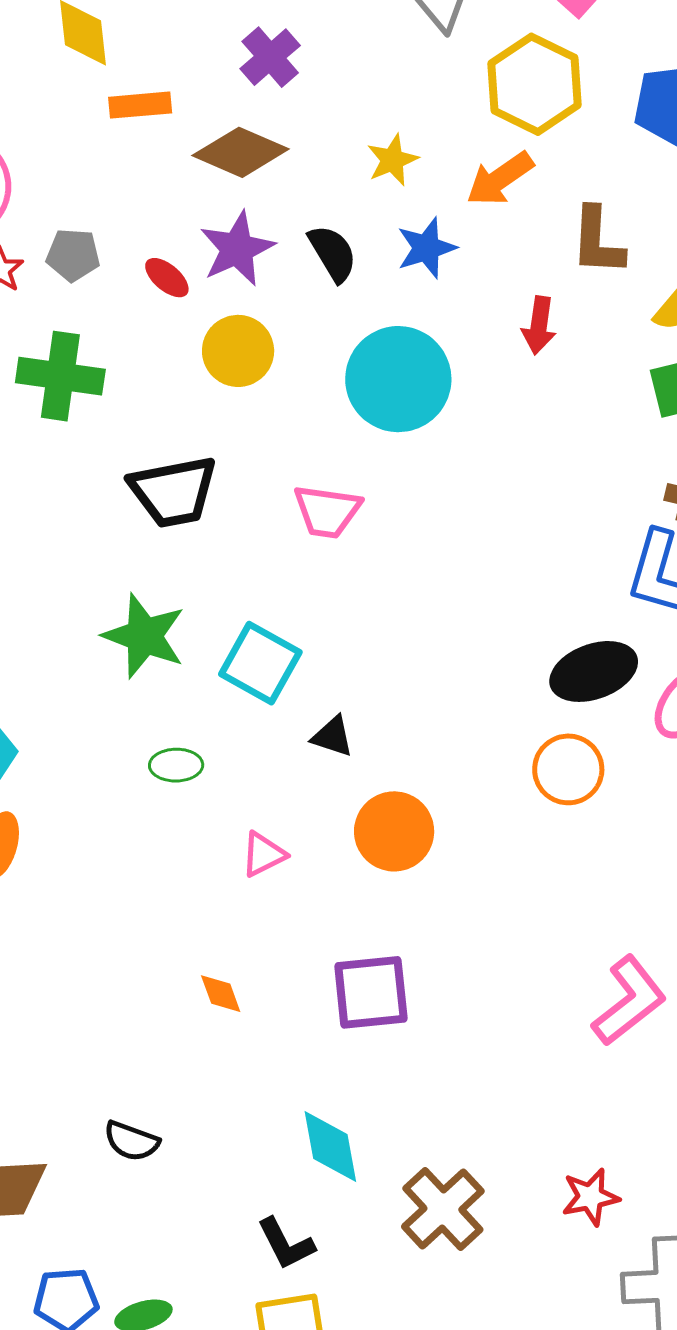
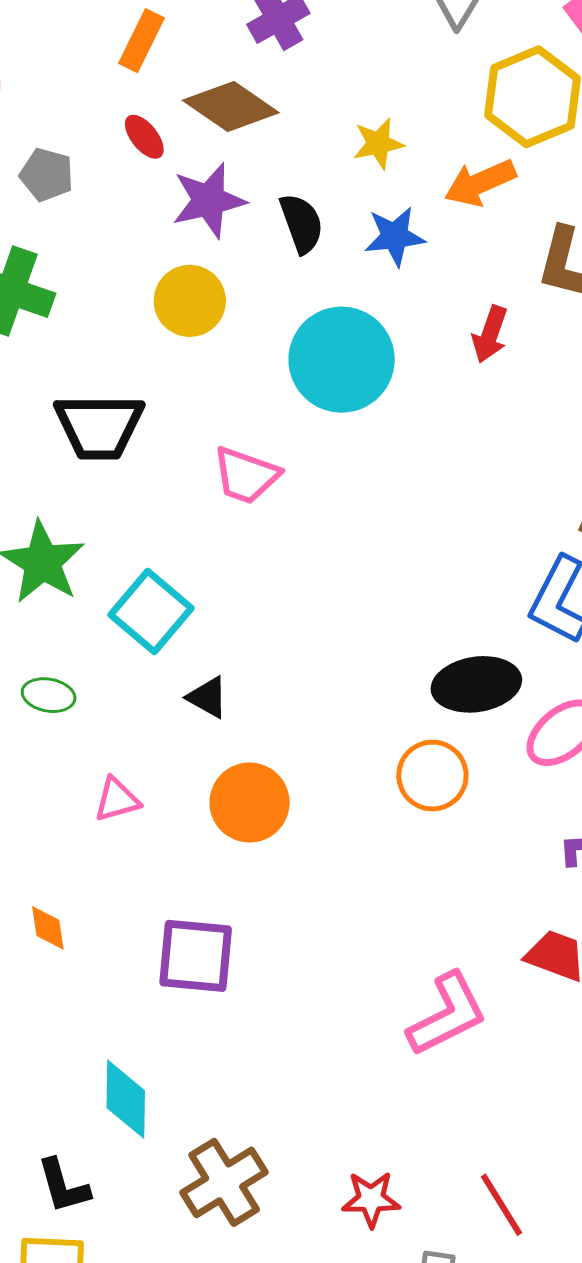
orange rectangle: (140, 105) -> (141, 41), turned -70
red ellipse: (167, 278) -> (144, 137), moved

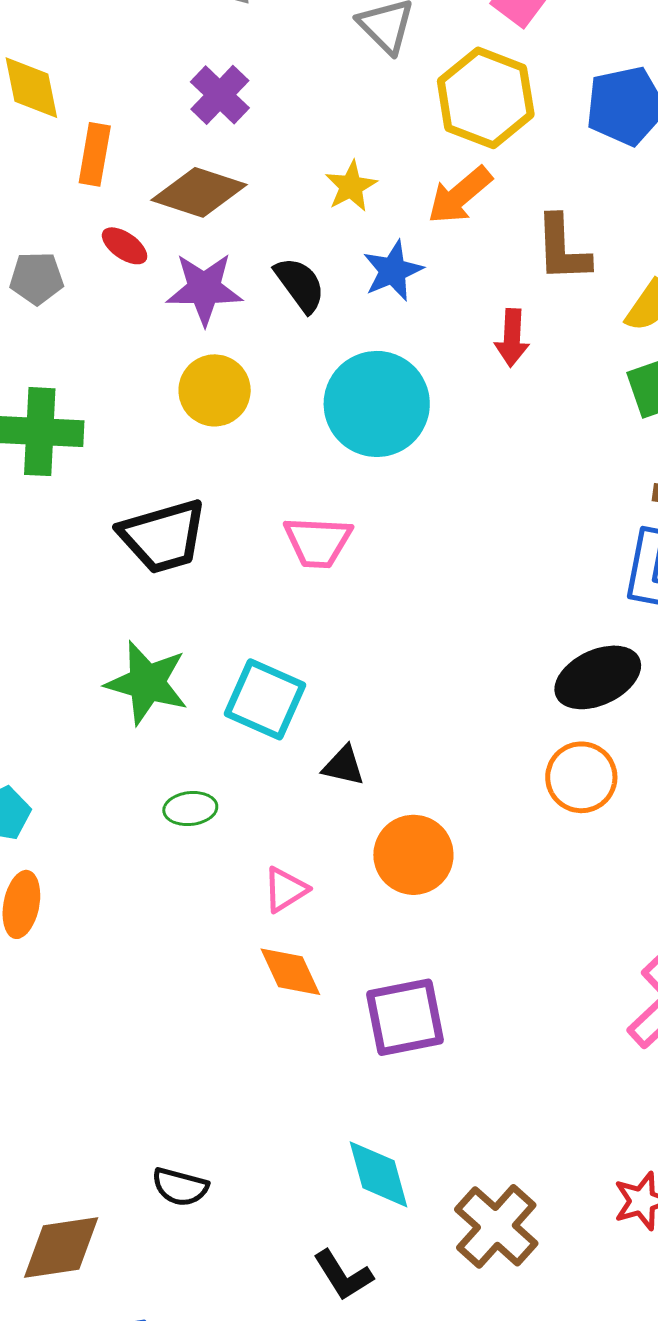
gray pentagon: (47, 175) -> (37, 278), moved
purple star: (209, 200) -> (204, 289), turned 30
orange diamond: (48, 928) -> (290, 972), moved, size x1.4

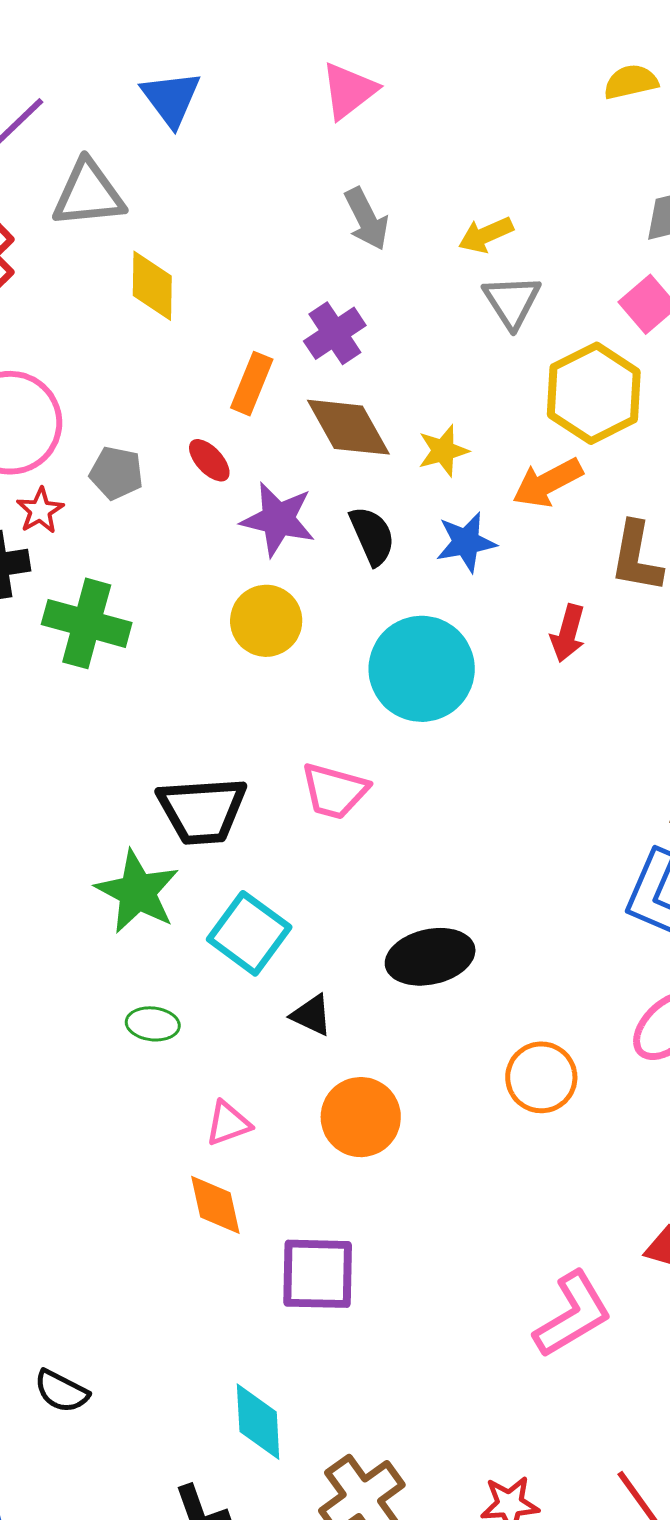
orange rectangle: (95, 154) -> (252, 384), moved
brown diamond: (199, 192) -> (348, 427), moved, turned 30
black trapezoid: (163, 536) -> (202, 810), moved
black ellipse: (598, 677) -> (430, 957), moved

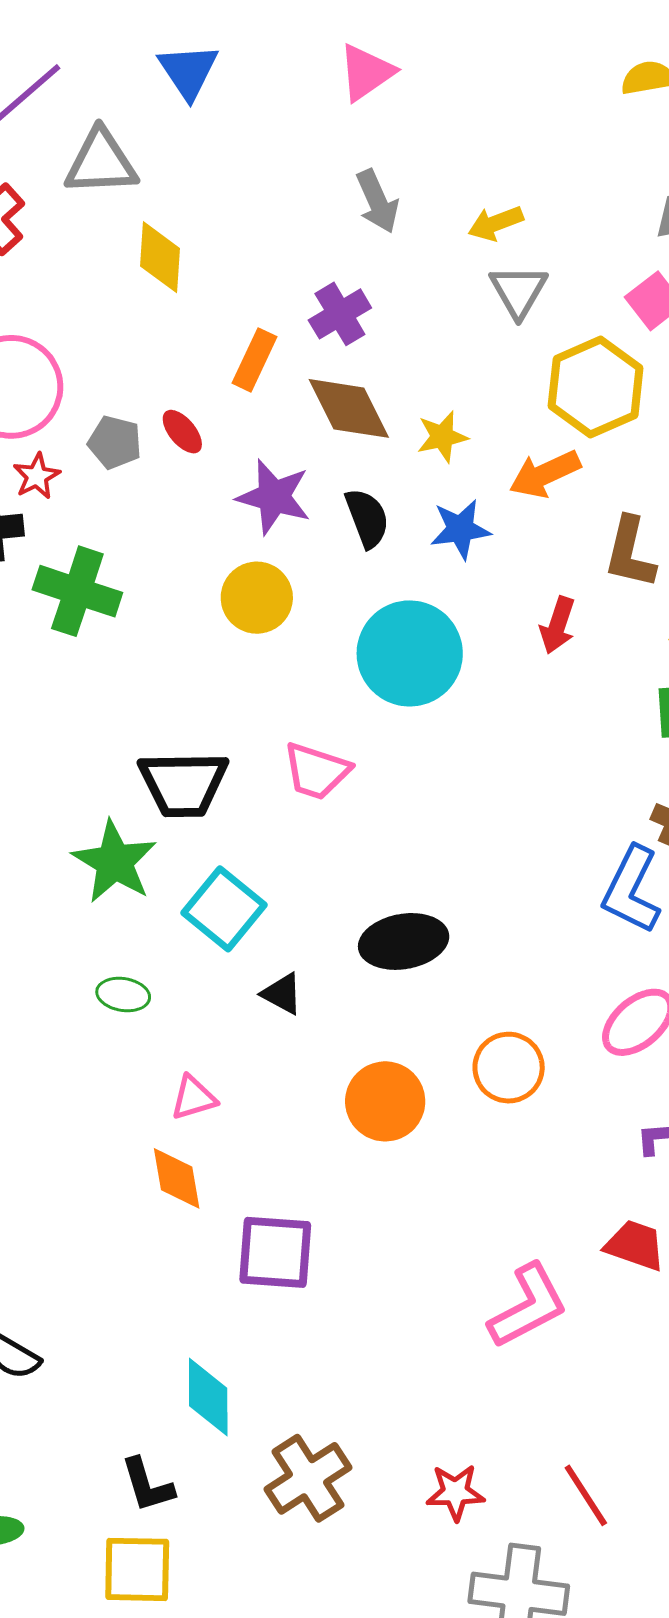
red ellipse: (209, 460) -> (182, 432), moved
orange circle: (361, 1117) -> (385, 1101), moved

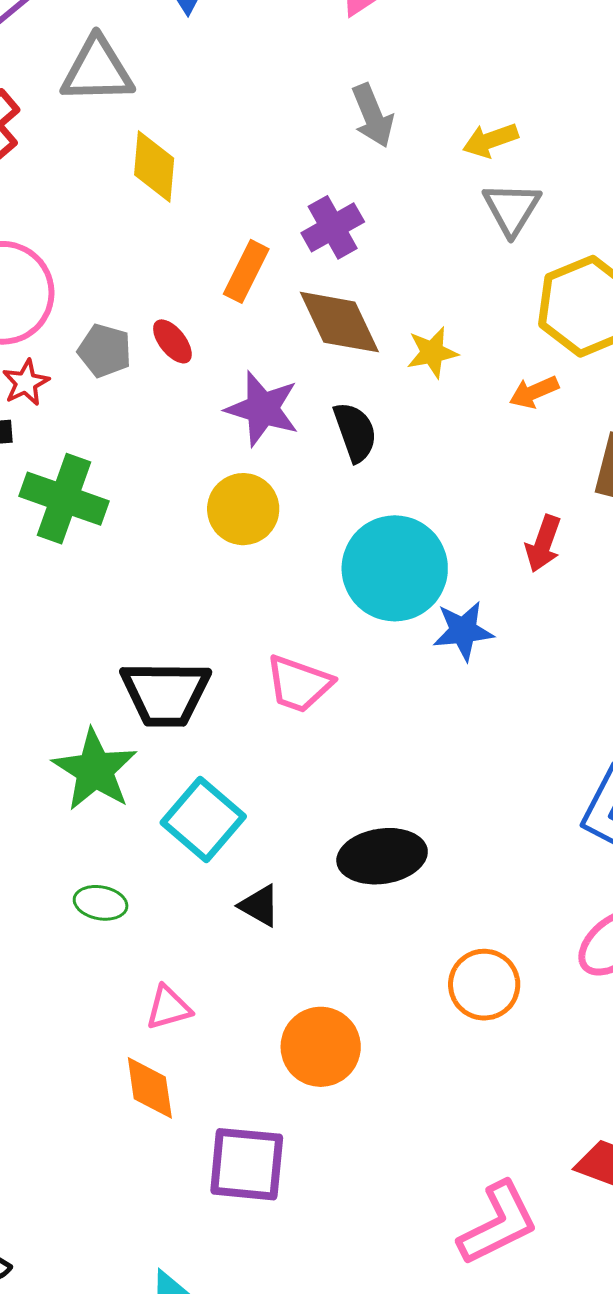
orange arrow: (545, 474) -> (534, 392), size x0.7
blue star: (460, 529) -> (463, 631), moved
orange circle: (385, 1101) -> (321, 1047), moved

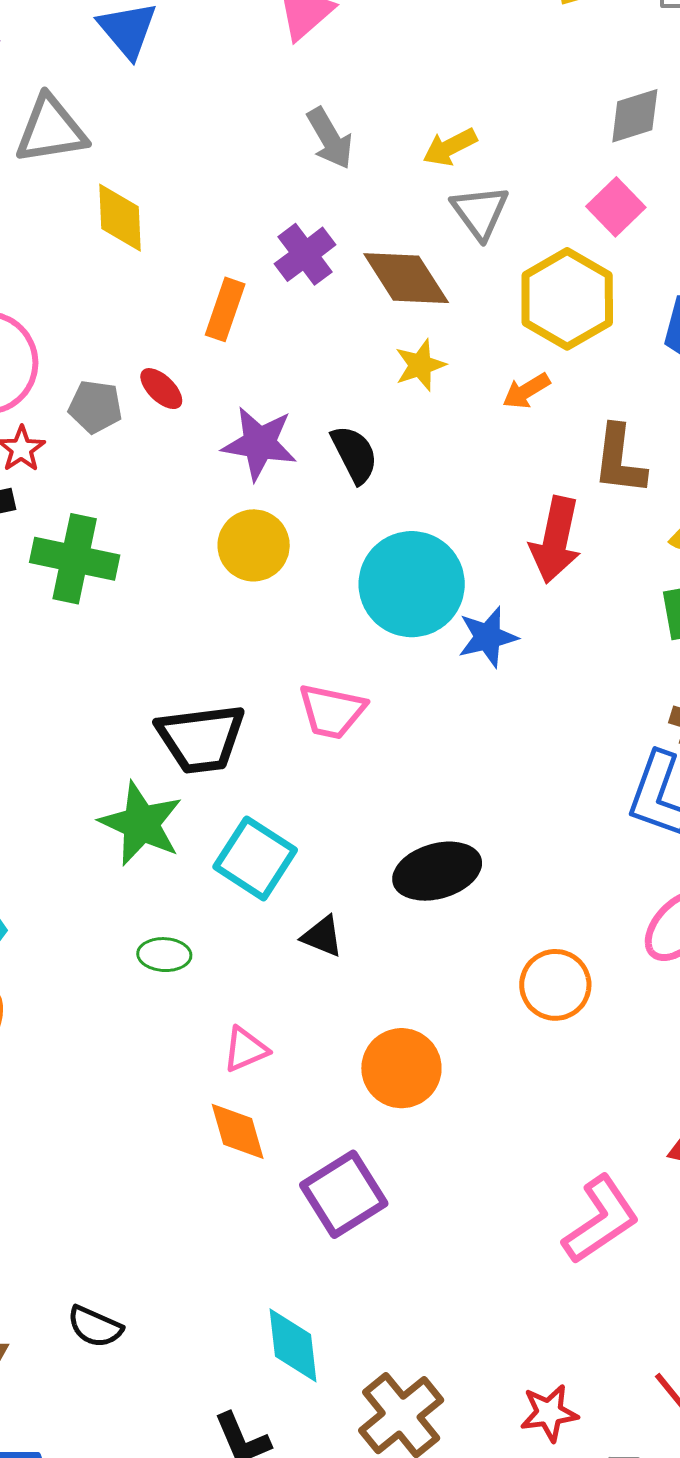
brown diamond: (339, 322) -> (406, 278), moved
red arrow: (543, 544) -> (556, 540), size x1.5
purple square: (247, 1164) -> (344, 1194), turned -30

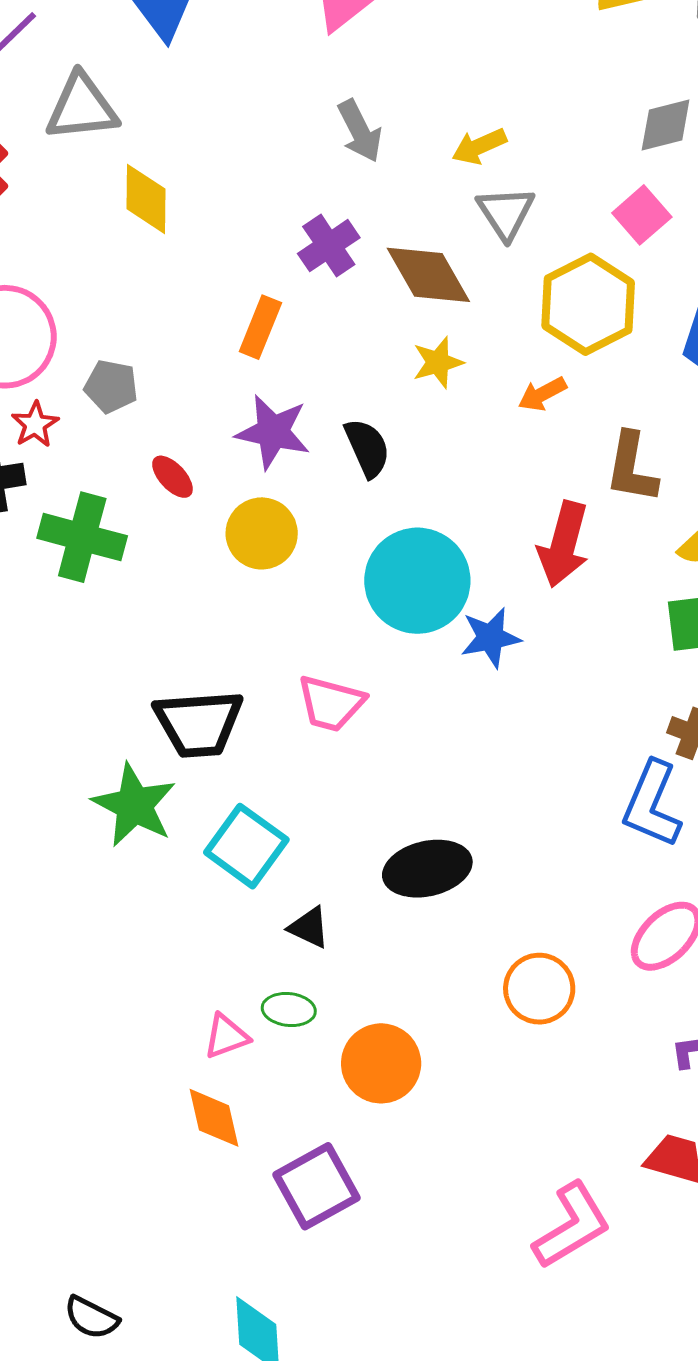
orange rectangle: (225, 309) -> (260, 327), moved
red ellipse: (161, 389) -> (172, 477), moved
green ellipse: (164, 955) -> (289, 1010), moved
black semicircle: (95, 1327) -> (91, 1318), moved

